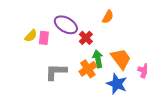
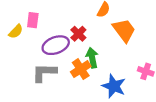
purple ellipse: (66, 25) -> (56, 45), moved, turned -50
pink rectangle: (44, 38) -> (33, 20), moved
orange trapezoid: (121, 59) -> (124, 30), moved

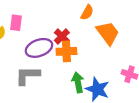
green arrow: (92, 58) -> (78, 82), moved
orange cross: (81, 69) -> (66, 51), moved, turned 30

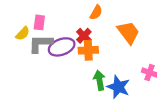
orange semicircle: (87, 12) -> (96, 12), moved
gray L-shape: (27, 75) -> (40, 44), moved

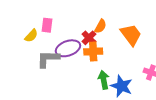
orange semicircle: (96, 12) -> (101, 26), moved
gray L-shape: (40, 44) -> (48, 59), moved

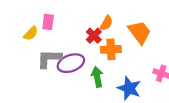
purple ellipse: (68, 48) -> (71, 63), moved
orange cross: (93, 51) -> (111, 49), moved
green arrow: (104, 80) -> (97, 77), moved

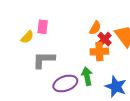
red cross: (94, 36) -> (105, 39), moved
purple ellipse: (71, 63) -> (65, 83), moved

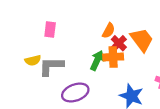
yellow semicircle: (27, 37) -> (33, 60), moved, turned 32
green arrow: (87, 76) -> (97, 60), moved, turned 36

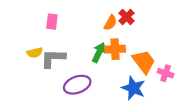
orange trapezoid: (142, 40) -> (144, 62), moved
red cross: (119, 43) -> (127, 17), moved

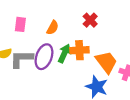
orange semicircle: (110, 23) -> (53, 28), moved
purple ellipse: (77, 85) -> (44, 57), moved, turned -50

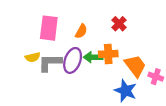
pink rectangle: (20, 24) -> (49, 28), size x1.6
green arrow: (64, 53) -> (93, 57), turned -114

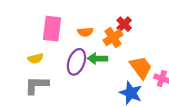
orange semicircle: (81, 31) -> (85, 32), turned 56
orange cross: (108, 54) -> (113, 37), moved, turned -30
gray L-shape: (50, 63) -> (37, 85), moved

